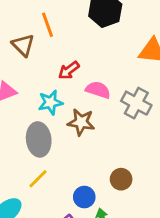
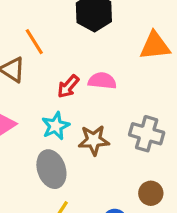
pink semicircle: (98, 90) -> (102, 81), moved
gray cross: (136, 103) -> (147, 134), moved

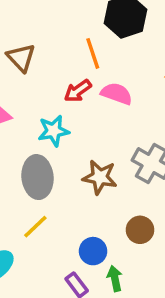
orange line: (34, 42) -> (93, 53), moved
brown star: (94, 140) -> (100, 177), moved

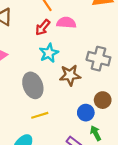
cyan star: (54, 131) -> (49, 53), moved
yellow line: (35, 227) -> (40, 115), turned 42
blue circle: (93, 251) -> (86, 113), moved

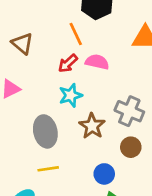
brown star: (70, 75) -> (92, 126), turned 30
brown circle: (103, 100) -> (131, 147), moved

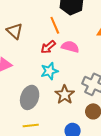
gray ellipse: (45, 131) -> (30, 97), turned 30

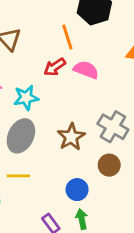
cyan star: (49, 71) -> (26, 98), moved

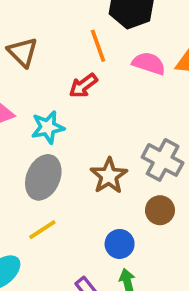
pink semicircle: (86, 70) -> (149, 63), moved
yellow line: (18, 176) -> (42, 230), turned -30

